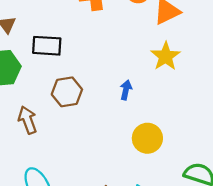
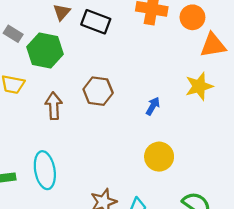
black rectangle: (47, 46) -> (96, 22), moved

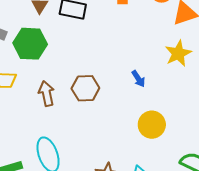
brown hexagon: (98, 91) -> (85, 88), moved
blue arrow: (153, 106) -> (138, 79), turned 126

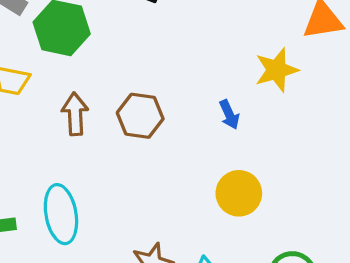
yellow star: (178, 53) -> (277, 70), moved

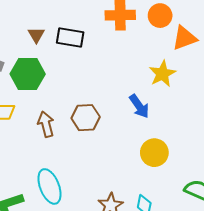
blue arrow: (229, 115) -> (139, 106), size x1.4

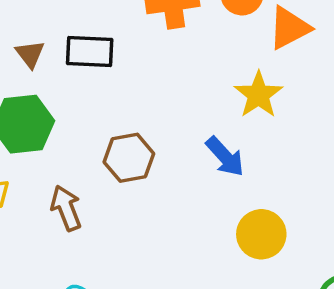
brown hexagon: (86, 118) -> (129, 158), moved

